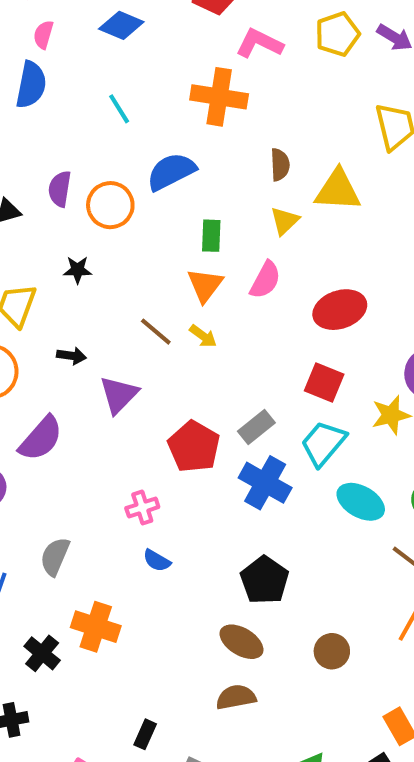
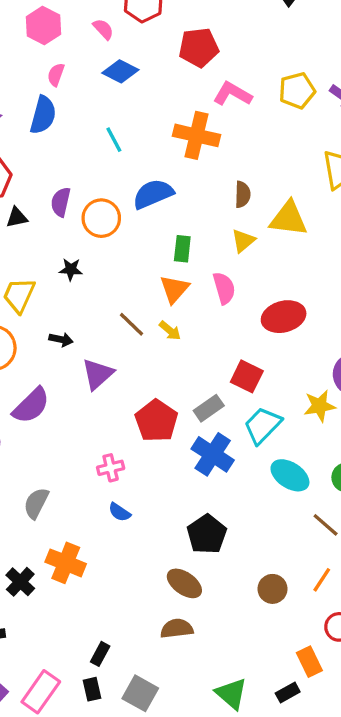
pink semicircle: (265, 280) -> (224, 288), turned -48
red square: (324, 382) -> (247, 376), moved
brown circle: (332, 651) -> (272, 589), moved

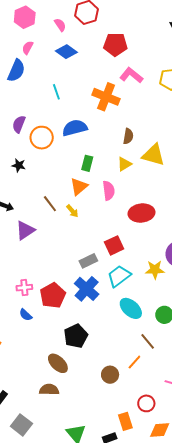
red square: (247, 376) -> (114, 245), turned 30
red pentagon: (156, 421) -> (53, 295), moved
orange line: (322, 580) -> (134, 362), moved

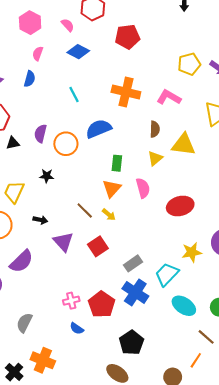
blue semicircle: (16, 71) -> (30, 79), size x0.7
pink L-shape: (131, 75) -> (169, 97), moved
purple triangle: (25, 230) -> (63, 242), turned -30
red square: (114, 245) -> (98, 246), moved
yellow star: (155, 270) -> (192, 252), moved

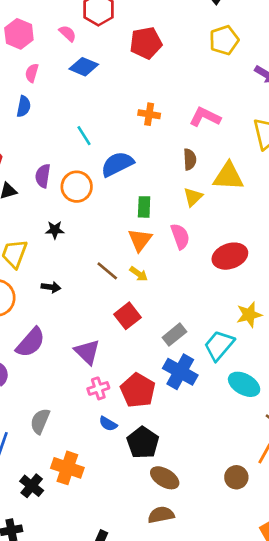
yellow pentagon: (189, 64) -> (224, 40), moved
orange cross: (126, 92) -> (149, 114), size x0.6
cyan line: (74, 94) -> (84, 136), moved
purple triangle: (63, 242) -> (87, 352), moved
black pentagon: (131, 343) -> (143, 443), moved

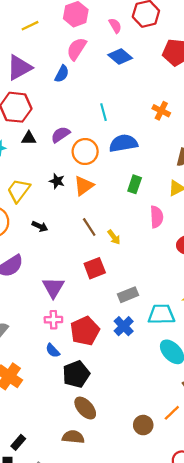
pink semicircle: (32, 73) -> (77, 49), size x1.5
purple semicircle: (43, 176) -> (60, 135), turned 30
orange triangle: (140, 240) -> (84, 186), moved
cyan trapezoid: (219, 345) -> (161, 314), turned 32
blue cross: (180, 372) -> (124, 326), size x0.7

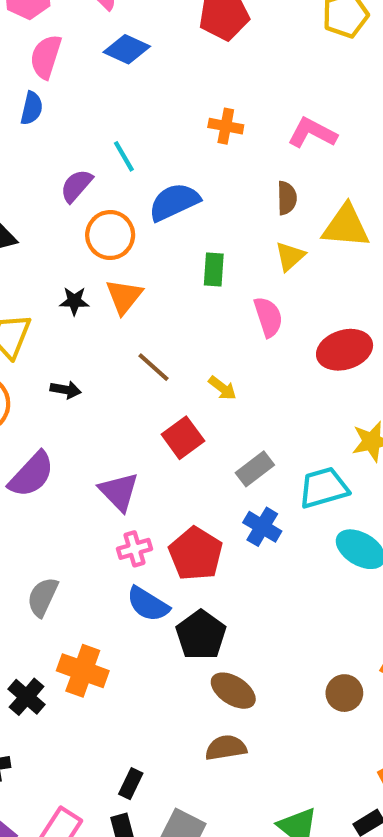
purple semicircle: (60, 135) -> (76, 186), moved
yellow arrow: (114, 237) -> (222, 388), moved
blue semicircle: (53, 351) -> (148, 604), size x1.5

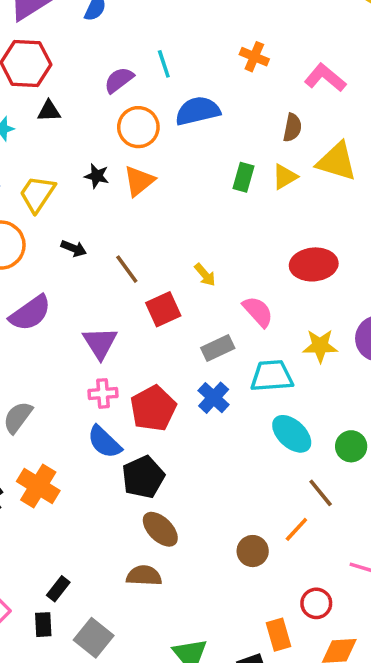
green rectangle: (214, 270) -> (243, 177), moved
pink semicircle: (268, 317) -> (258, 312), moved, turned -36
brown line: (154, 367) -> (127, 269), moved

